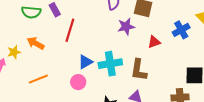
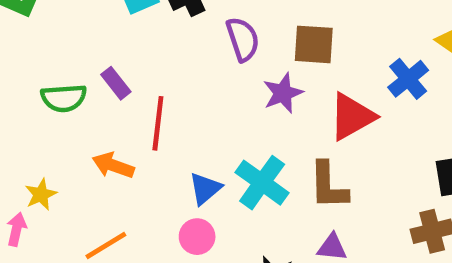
red triangle: (154, 42) -> (352, 117), size x1.6
orange arrow: (36, 43) -> (113, 165), moved
cyan cross: (110, 64) -> (262, 183), turned -35

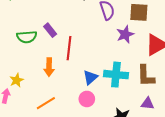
orange arrow: (113, 165) -> (49, 67), turned -108
cyan cross: (262, 183) -> (116, 75), turned -30

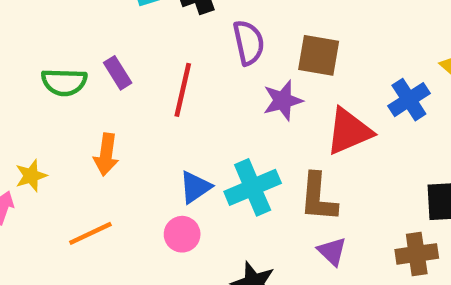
red line: (69, 48) -> (183, 90), moved
cyan cross: (116, 75) -> (253, 187), turned -35
purple triangle: (147, 104) -> (332, 251), moved, turned 32

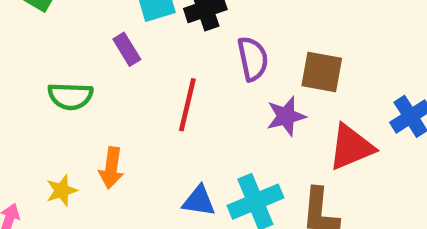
purple rectangle: (118, 73) -> (127, 49), moved
yellow star: (31, 176) -> (62, 191), moved
blue triangle: (195, 187) -> (199, 201), turned 42

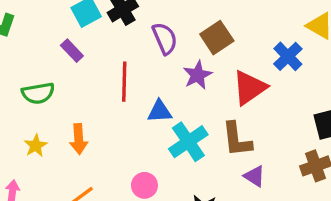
brown square: (322, 72) -> (217, 38), turned -32
yellow star: (62, 191) -> (36, 146), moved
blue triangle: (199, 201) -> (160, 111), moved

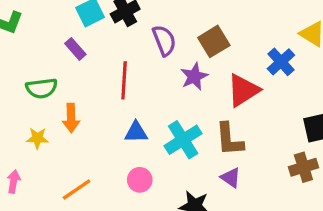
blue triangle: (160, 111) -> (136, 132), moved
orange arrow: (79, 139) -> (71, 118), moved
yellow star: (36, 146) -> (37, 138), turned 30
purple triangle: (254, 176) -> (231, 178), moved

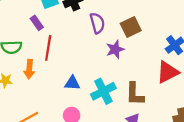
red line: (124, 80) -> (48, 48), moved
red triangle: (243, 90) -> (168, 72), moved

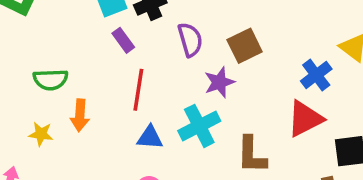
purple rectangle: (37, 23) -> (123, 40), moved
red line: (48, 48) -> (138, 90), moved
cyan cross: (103, 91) -> (199, 126), moved

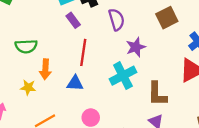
brown square: (245, 46) -> (167, 18), moved
yellow star: (41, 134) -> (28, 87), moved
blue triangle: (150, 137) -> (75, 83), moved

